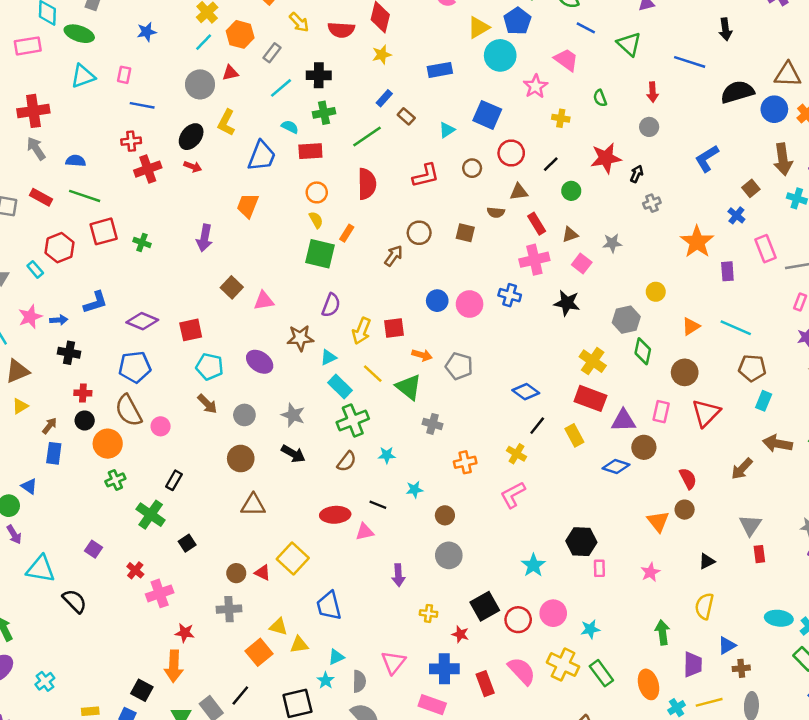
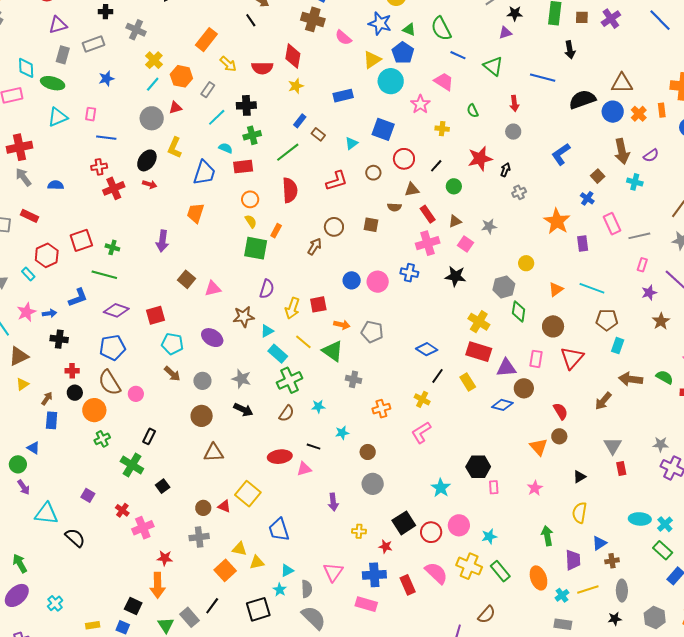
green line: (85, 196) -> (104, 275), moved

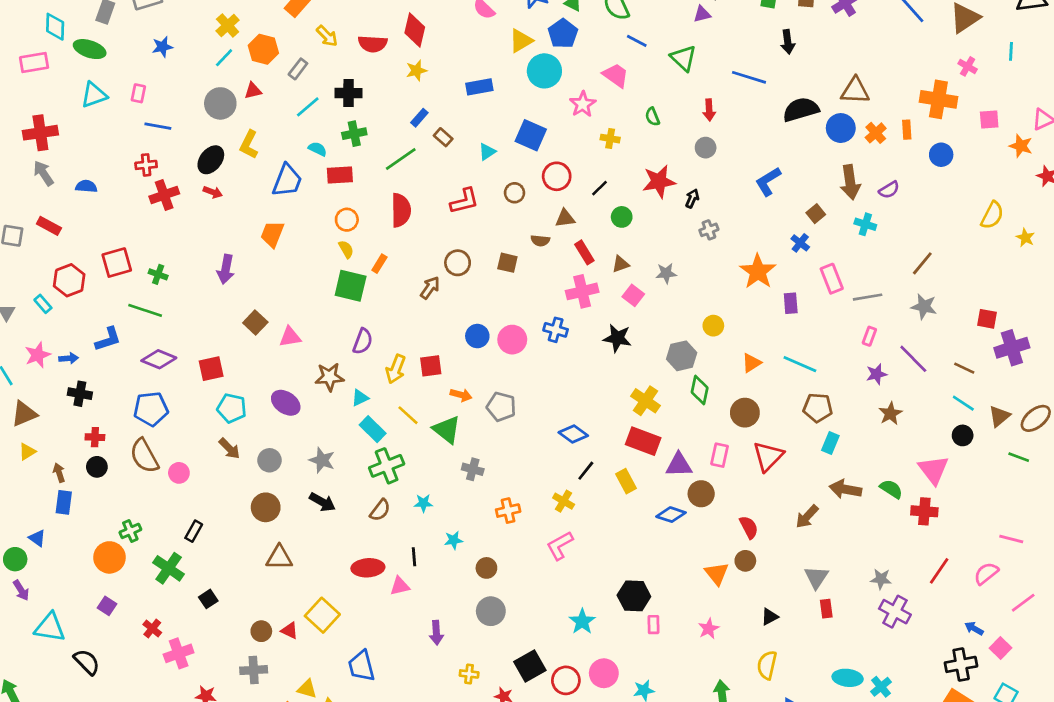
brown arrow: (47, 398) -> (59, 473), turned -56
orange circle: (94, 410) -> (110, 557), moved
black line: (313, 447) -> (414, 557), turned 64

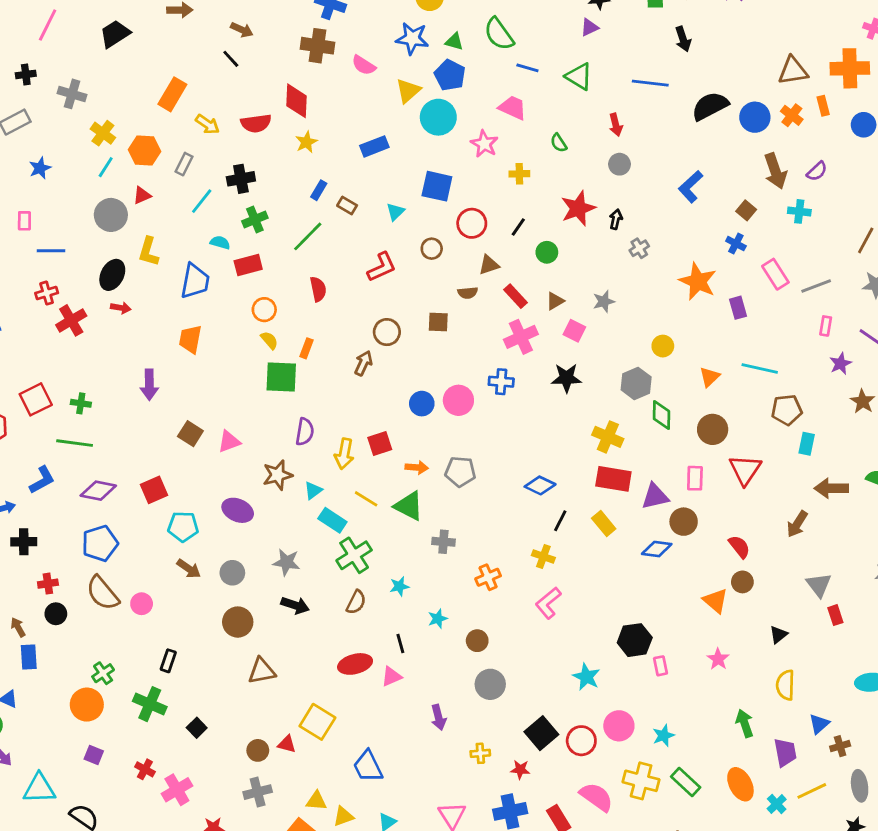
brown triangle: (855, 91) -> (793, 71), moved
red semicircle: (401, 210) -> (318, 289), size x0.7

